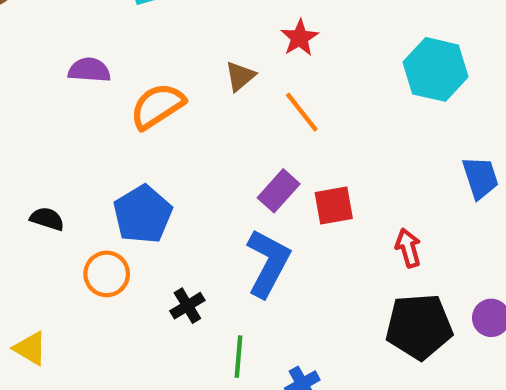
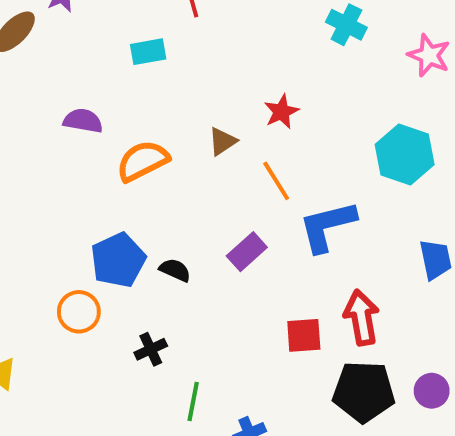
red square: (334, 206) -> (304, 335), moved
black semicircle: (47, 219) -> (175, 270), moved
red arrow: (408, 248) -> (362, 318), size x1.5
blue L-shape: (268, 263) -> (327, 226), moved, turned -138

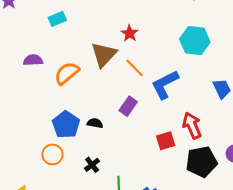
brown triangle: (222, 141) -> (104, 55), size x1.8

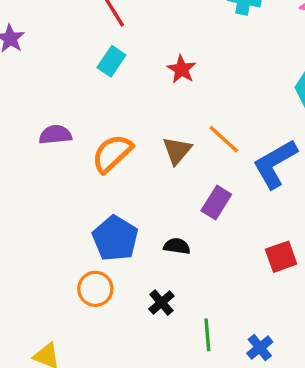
cyan rectangle: (57, 19) -> (111, 61), moved, turned -30
red star: (129, 33) -> (182, 69), moved
brown triangle: (104, 55) -> (177, 151), moved, size x0.7
black semicircle: (95, 123) -> (177, 246), moved

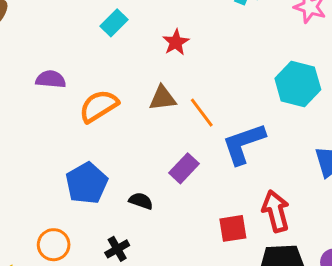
brown triangle: (177, 151) -> (163, 98), moved, turned 32
orange circle: (95, 289) -> (54, 245), moved

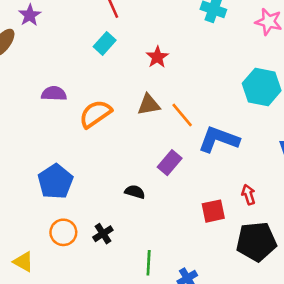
blue L-shape: (244, 144) -> (219, 139), turned 42
blue pentagon: (87, 183) -> (55, 182), moved
red arrow: (276, 211) -> (248, 195), size x0.6
black cross: (117, 249) -> (103, 234), moved

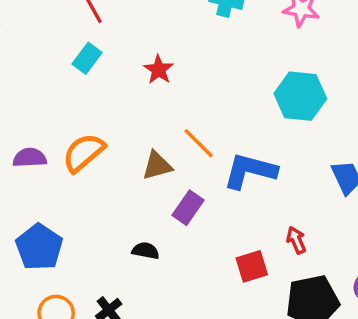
purple semicircle: (54, 94) -> (30, 158), moved
brown triangle: (149, 105) -> (157, 166), moved

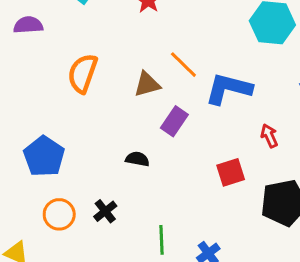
orange semicircle: (84, 153) -> (83, 73), turned -30
purple semicircle: (30, 158) -> (28, 25), moved
red arrow: (296, 240) -> (269, 136), moved

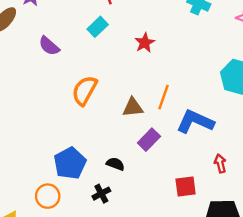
purple semicircle: (28, 25) -> (49, 46), turned -145
orange line: (183, 65) -> (164, 97), turned 55
blue pentagon: (44, 156) -> (70, 163), moved
black cross: (105, 211) -> (101, 194), moved

